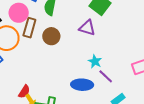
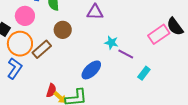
brown rectangle: (29, 28) -> (42, 49), moved, turned 48
blue ellipse: (82, 85) -> (91, 70), moved, turned -30

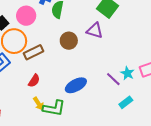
brown circle: (63, 30) -> (69, 41), moved
cyan star: (111, 43) -> (127, 73), moved
red semicircle: (51, 90) -> (34, 81), moved

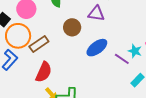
red semicircle: (34, 81) -> (44, 72), size x1.5
blue ellipse: (76, 85) -> (97, 48), moved

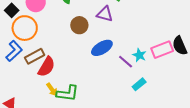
brown rectangle: (39, 44) -> (35, 56), moved

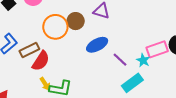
orange circle: (25, 28) -> (55, 27), moved
cyan star: (139, 55) -> (143, 60), moved
cyan rectangle: (139, 84) -> (132, 83), size x1.5

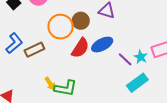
cyan star: (143, 60) -> (141, 57), moved
red semicircle: (41, 61) -> (80, 48), moved

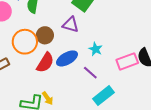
cyan star: (141, 57) -> (95, 49), moved
yellow arrow: (50, 84) -> (48, 98), moved

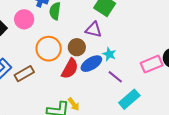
brown circle: (45, 35) -> (77, 47), moved
cyan star: (95, 49) -> (109, 54), moved

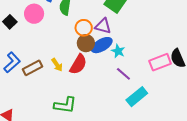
orange circle: (49, 49) -> (84, 28), moved, size x0.7
blue ellipse: (91, 64) -> (102, 45), moved
yellow arrow: (74, 104) -> (57, 65), moved

